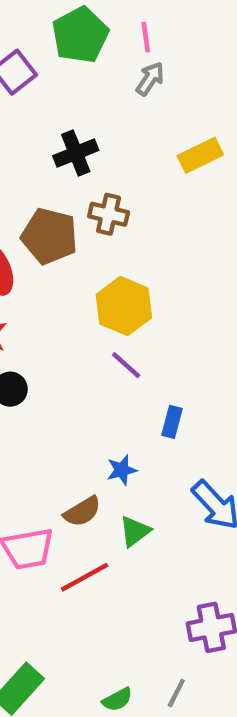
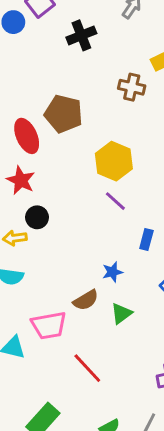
black cross: (76, 153) -> (81, 35), moved
brown cross: (109, 214) -> (132, 87), moved
red line: (85, 577) -> (87, 368), moved, turned 76

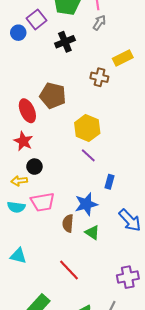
blue star: (112, 272) -> (86, 204), size x1.6
brown semicircle: (86, 300) -> (68, 223), turned 126
green triangle: (121, 313) -> (92, 232), turned -49
pink trapezoid: (49, 325) -> (43, 202), moved

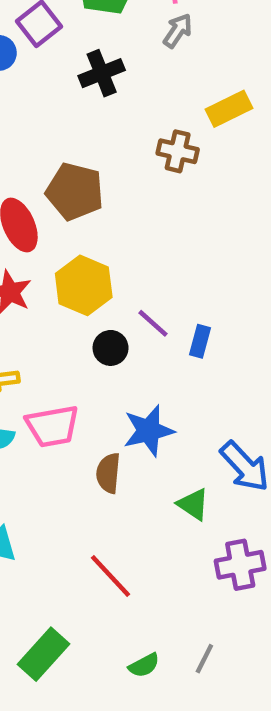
yellow hexagon: (87, 128) -> (84, 285), moved
black circle: (34, 167) -> (111, 348), moved
blue rectangle: (110, 182) -> (200, 341), moved
green triangle: (92, 232) -> (193, 504), moved
purple cross: (128, 277) -> (240, 565), moved

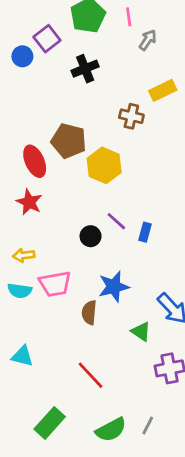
gray arrow: (178, 31) -> (148, 40), moved
yellow hexagon: (84, 285) -> (104, 165), moved
green semicircle: (144, 665) -> (111, 430), size x1.6

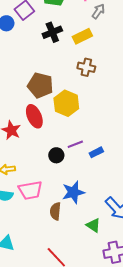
yellow rectangle: (163, 90) -> (82, 36), moved
red ellipse: (35, 161) -> (34, 116), moved
purple line: (116, 221) -> (75, 144), turned -63
blue rectangle: (145, 232) -> (96, 152), turned 48

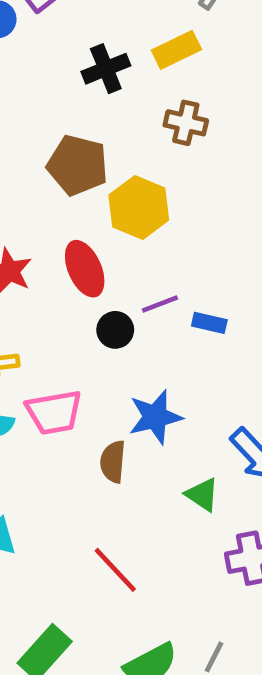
black cross: (52, 32) -> (106, 69), moved
red ellipse: (34, 116) -> (85, 269), moved
blue rectangle: (96, 152) -> (209, 323), turned 40

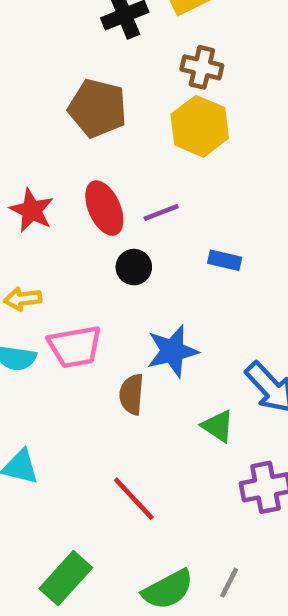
yellow hexagon: (139, 208) -> (200, 126), moved
purple line: (160, 304) -> (161, 213), moved

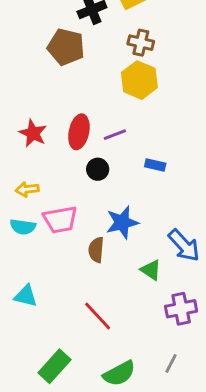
brown pentagon: (98, 108) -> (66, 47), moved
red ellipse: (104, 208) -> (79, 132), turned 36
gray line: (229, 583) -> (171, 363), moved

